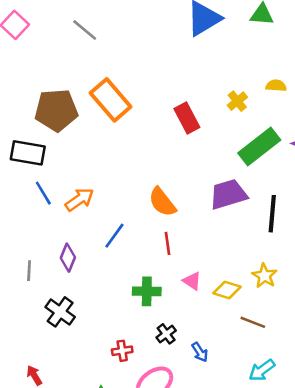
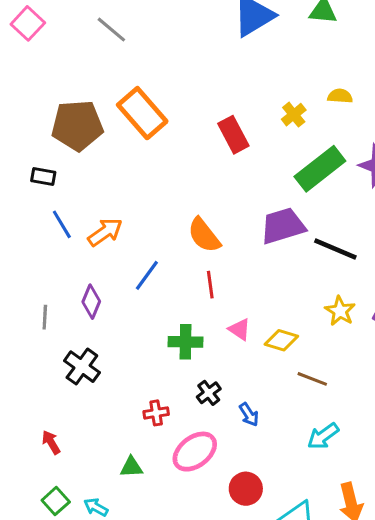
black rectangle: (28, 153) -> (43, 176), size x0.6
black line: (272, 214) -> (335, 249), turned -72
yellow star: (264, 276) -> (340, 311), moved

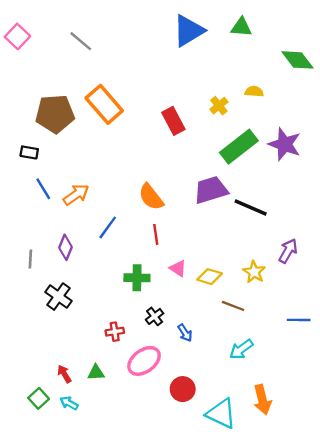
yellow star: (340, 311) -> (254, 272), moved
red arrow: (51, 442) -> (64, 374), moved

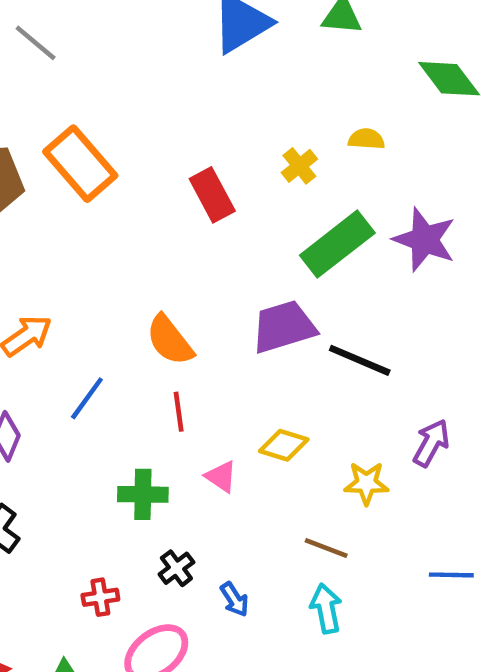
yellow star: (254, 272) -> (366, 483), turned -30
yellow diamond: (210, 277) -> (284, 445), moved
cyan arrow: (241, 349) -> (326, 608), moved, turned 115

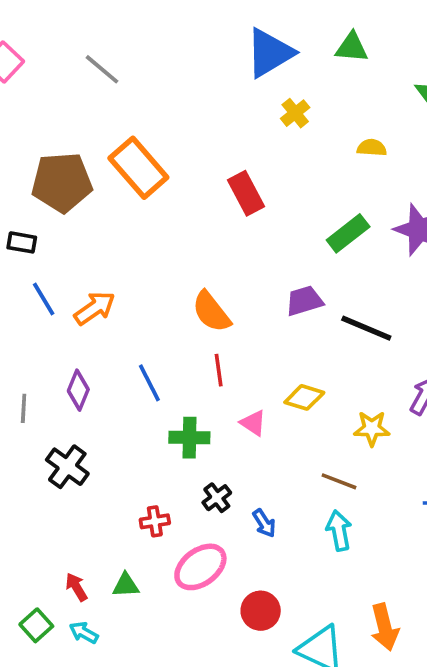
yellow cross: (299, 166) -> (295, 113), moved
green rectangle: (337, 244) -> (348, 233), size x0.7
purple trapezoid: (284, 327) -> (304, 301), size x0.7
blue line: (87, 398) -> (149, 383), moved, turned -63

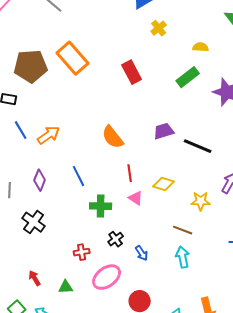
green rectangle: (348, 233) -> (188, 77), moved
red line: (219, 370) -> (130, 173), moved
red arrow: (76, 587) -> (35, 278), moved

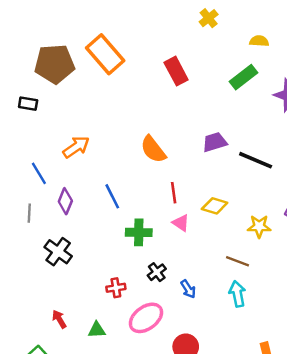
blue line: (21, 130) -> (39, 173), moved

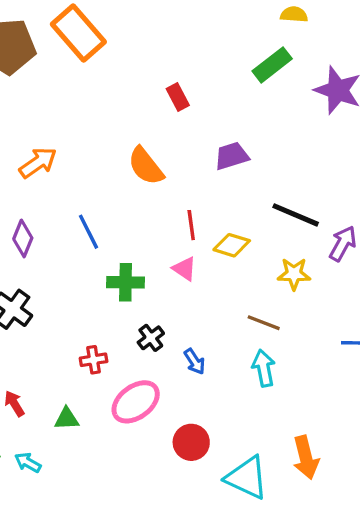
red rectangle: (176, 71) -> (178, 97), moved, size x0.7
black line: (256, 160) -> (296, 215), moved
red line: (174, 193) -> (191, 225), moved

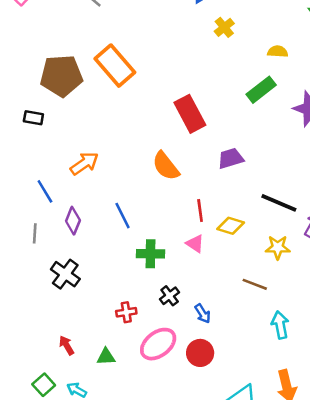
red rectangle: (178, 97) -> (190, 114), size x1.8
cyan arrow: (264, 368) -> (280, 325), moved
red circle: (191, 442) -> (200, 353), moved

